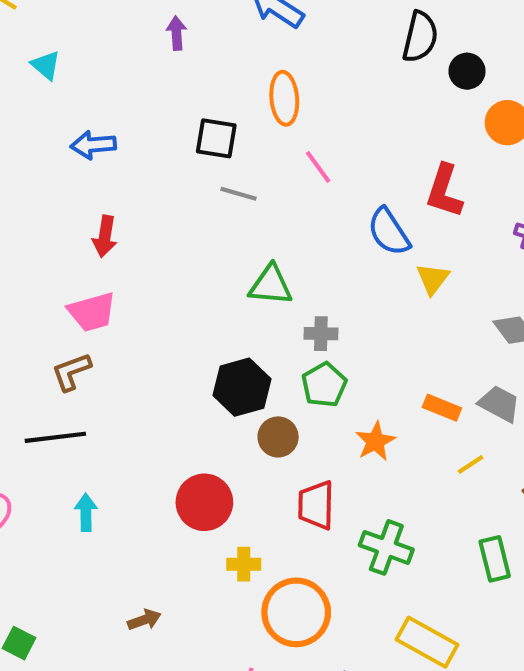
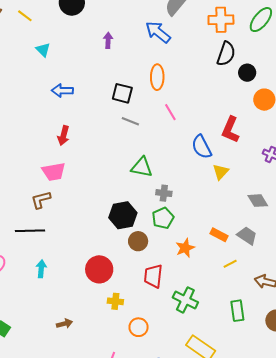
orange circle: (296, 612) -> (139, 327), size x0.6

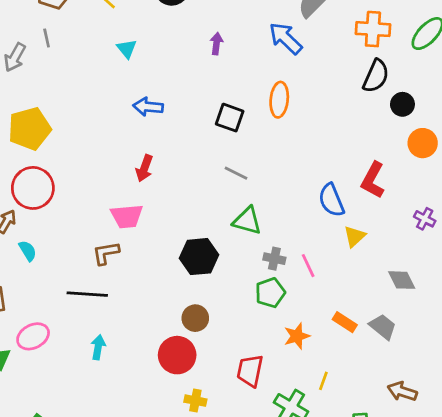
pink line: (170, 112) -> (308, 266), moved
gray line: (130, 121) -> (236, 173), moved
black hexagon: (123, 215) -> (199, 257), moved
brown circle: (138, 241) -> (195, 318), moved
yellow line: (230, 264) -> (323, 381), moved, turned -48

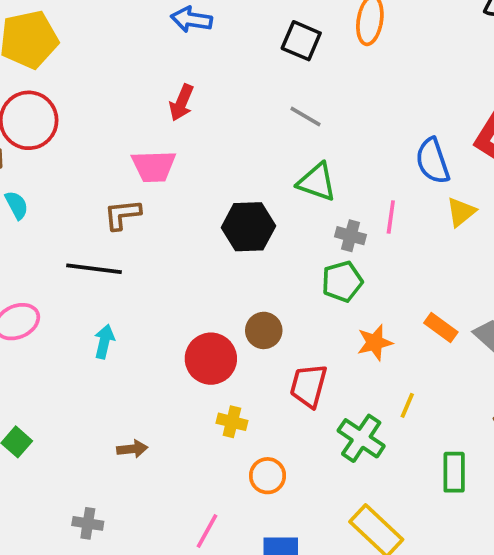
pink line: (308, 266) -> (391, 217), moved, turned 30
brown circle: (195, 318) -> (264, 330), moved

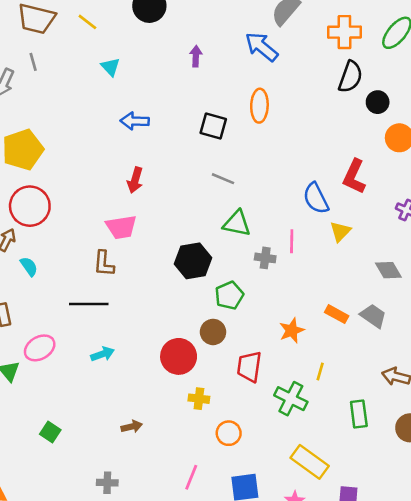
brown L-shape: (122, 214) -> (104, 264), turned -72
green pentagon: (342, 281) -> (229, 295), moved
cyan arrow: (104, 342) -> (103, 354), turned 65

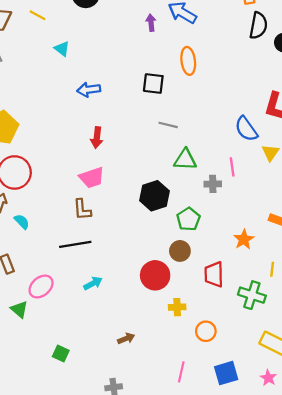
purple arrow: (196, 56) -> (151, 23), moved

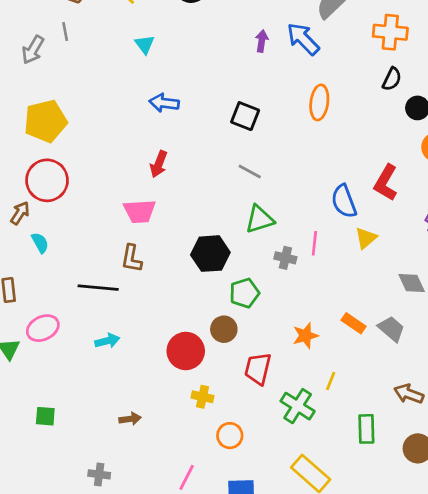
black semicircle: (258, 26) -> (392, 79), size x0.7
orange ellipse: (188, 61) -> (319, 102), moved
green triangle: (185, 160) -> (260, 219), turned -35
brown L-shape: (82, 210) -> (132, 258), moved
green square: (61, 354) -> (45, 416), turned -35

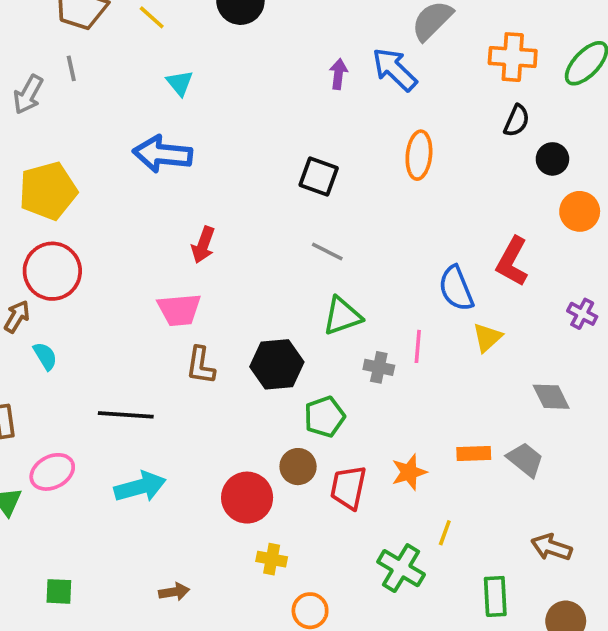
blue arrow: (164, 103) -> (163, 154), moved, size x1.4
brown L-shape: (132, 258) -> (201, 365), moved
orange rectangle: (354, 323) -> (474, 453), turned -35
cyan arrow: (107, 341) -> (140, 487), size x1.5
red trapezoid: (258, 369) -> (348, 487), moved

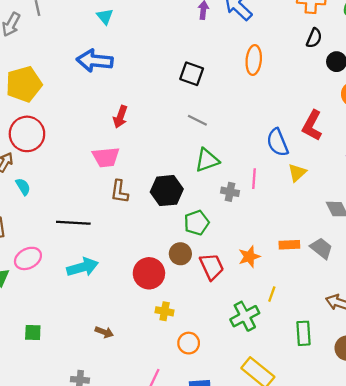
red trapezoid: (348, 487) -> (212, 266), turned 144
green cross: (401, 568) -> (245, 316), turned 32
brown arrow: (174, 592) -> (104, 332), turned 30

